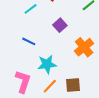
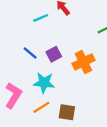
purple square: (60, 25) -> (54, 54), moved
orange cross: (84, 47) -> (83, 62), moved

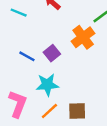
cyan line: (41, 18) -> (19, 13), moved, turned 56
orange cross: (83, 62) -> (83, 37), moved

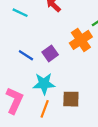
orange line: (49, 111) -> (45, 109), turned -30
brown square: (77, 111) -> (71, 99), moved

